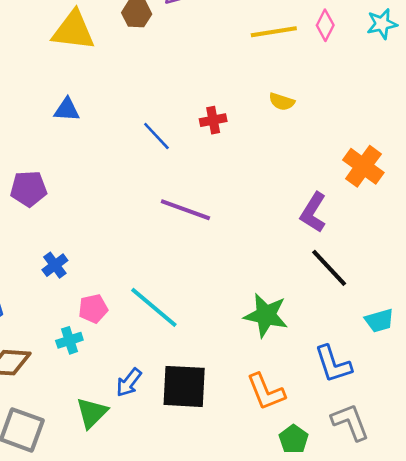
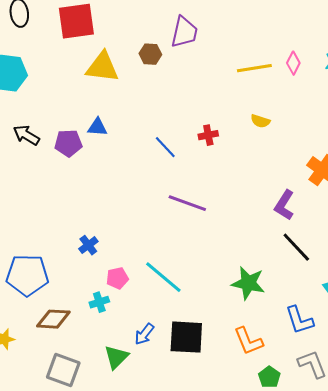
purple pentagon: (29, 189) -> (68, 143), moved

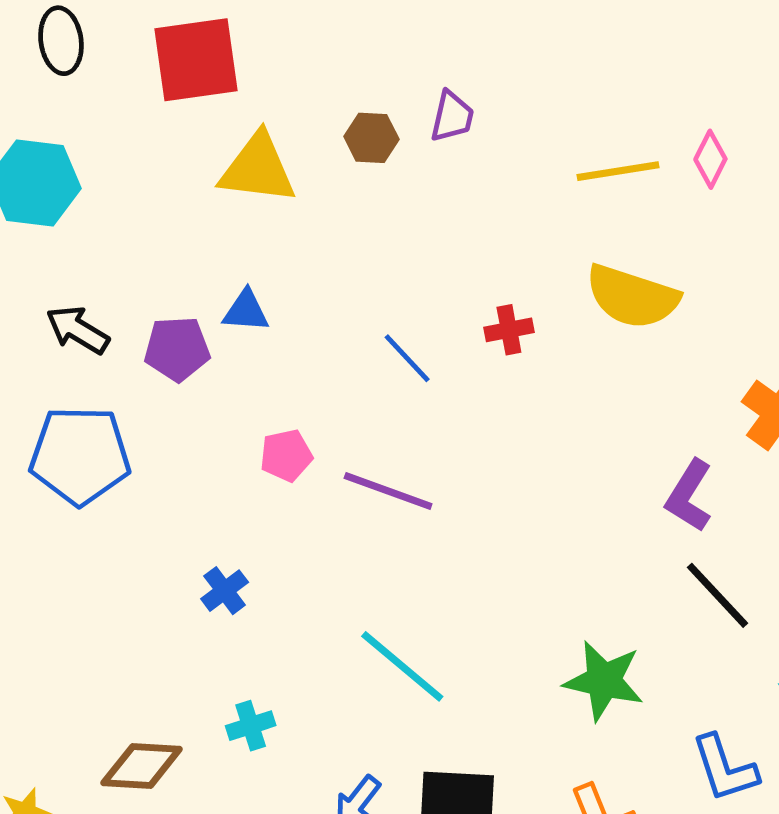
purple trapezoid: (184, 32) -> (452, 117), moved, size x0.7
yellow semicircle: (260, 121) -> (632, 297), size x2.0
purple line: (187, 203) -> (388, 491), moved
blue pentagon: (27, 275) -> (80, 455), moved
pink pentagon: (117, 278) -> (286, 455), moved

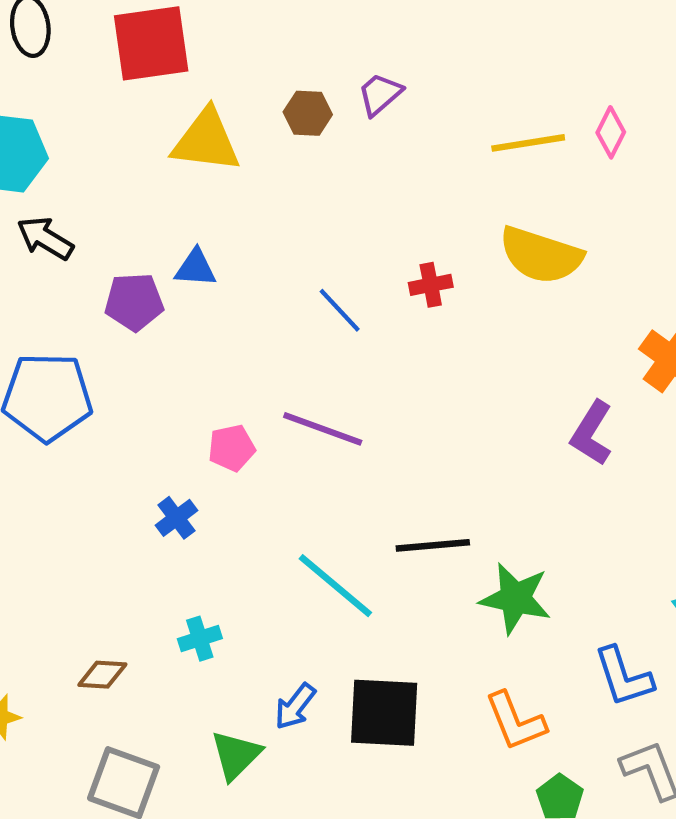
purple trapezoid: (452, 117) -> (380, 94), turned -144
black arrow: (78, 330) -> (45, 238), moved
pink pentagon: (286, 455) -> (232, 448), moved
black line: (718, 595) -> (433, 545), moved, turned -52
brown diamond: (142, 766) -> (102, 675), size x0.7

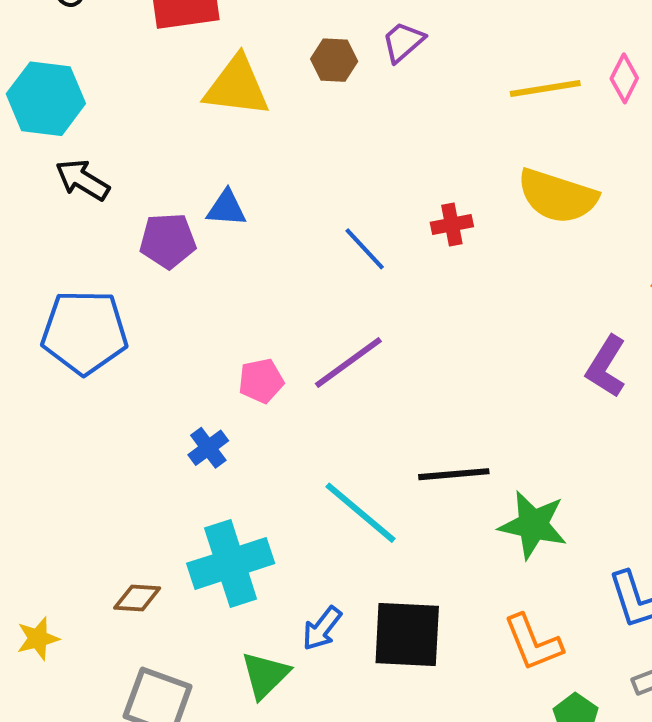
purple line: (323, 429) -> (348, 363), turned -56
cyan cross: (200, 639) -> (231, 563), size x2.0

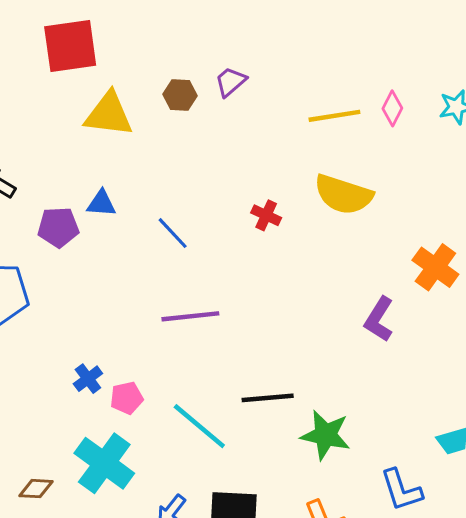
red cross: (452, 225) -> (266, 215), turned 36
blue line: (365, 249) -> (173, 233), moved
purple line: (348, 363) -> (190, 316), turned 30
pink pentagon: (261, 381) -> (127, 398), moved
cyan cross: (231, 563) -> (104, 463), turned -36

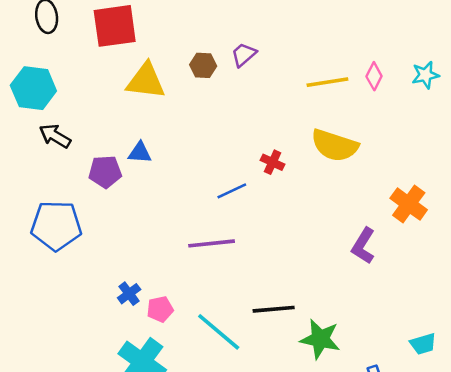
blue line: (173, 233) -> (232, 191), moved, turned -72

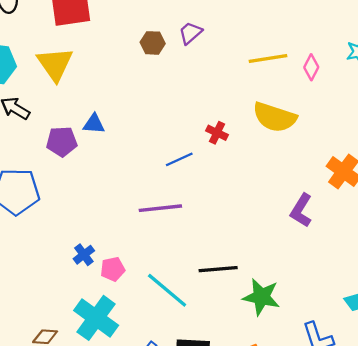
pink diamond: (374, 76) -> (311, 67), moved
yellow triangle: (146, 81) -> (55, 64), moved, turned 48

